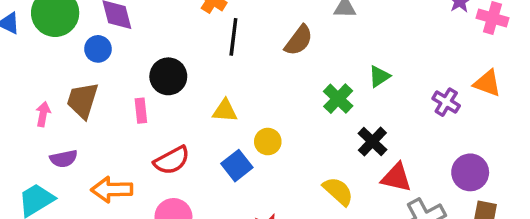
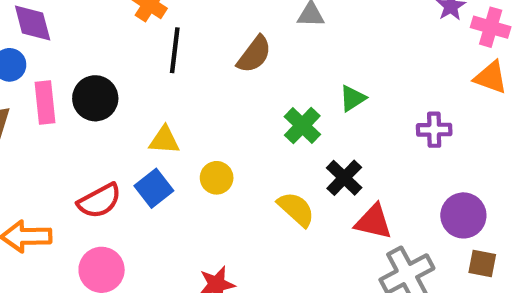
orange triangle: (487, 83) -> (491, 77), moved
purple cross: (446, 102) -> (434, 130), turned -32
pink rectangle: (141, 111) -> (45, 102), moved, size x1.4
blue square: (237, 166) -> (154, 188), moved
yellow semicircle: (338, 191) -> (296, 209), moved

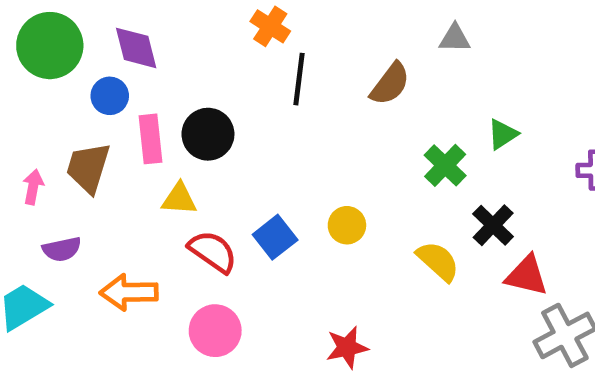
yellow triangle: (164, 140) -> (179, 199), moved
red semicircle: (99, 201) -> (213, 252), turned -117

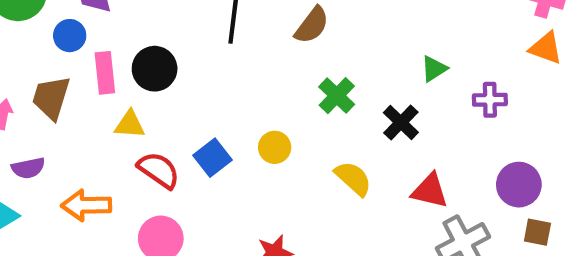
green triangle: (503, 134) -> (434, 69), moved
green cross: (445, 165) -> (337, 96), moved
black cross: (493, 225) -> (401, 122), moved

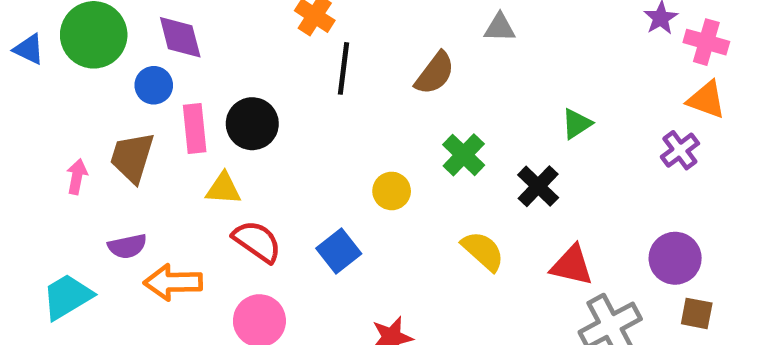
purple cross: (490, 100) -> (680, 150), moved, turned -36
yellow circle: (275, 147) -> (392, 191), moved
blue square: (213, 158) -> (339, 251), moved
purple semicircle: (28, 168) -> (127, 246), moved

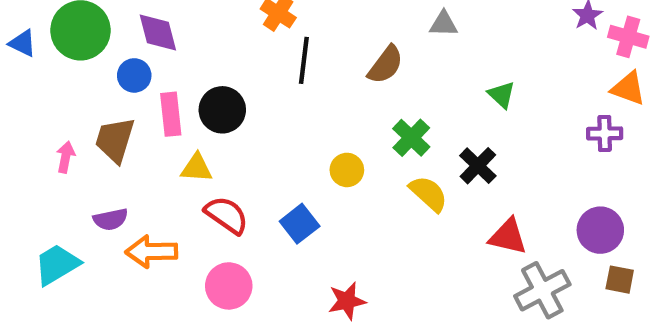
green triangle: (577, 124) -> (502, 95), moved, turned -44
purple cross: (680, 150) -> (605, 133), turned 36
yellow semicircle: (483, 251) -> (428, 194), moved

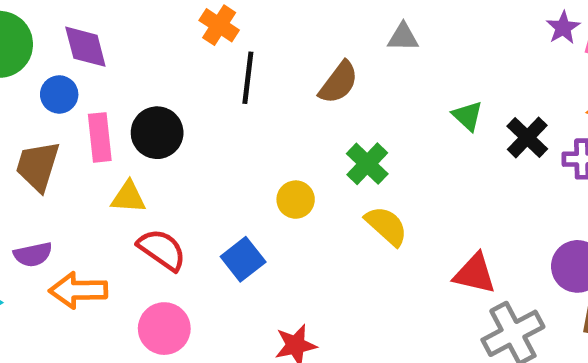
black cross: (478, 166) -> (527, 137), moved

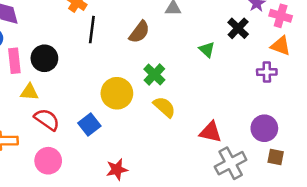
black cross: (527, 137) -> (238, 28), moved
yellow circle: (296, 200) -> (117, 93), size x1.6

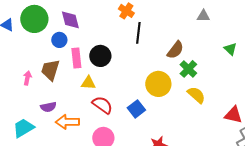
brown semicircle: (139, 32) -> (175, 50), moved

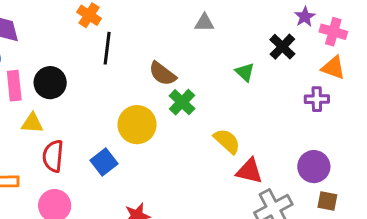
brown semicircle: (175, 50) -> (162, 74), turned 90
yellow semicircle: (196, 95) -> (227, 141), moved
red semicircle: (102, 105) -> (53, 156), turned -120

